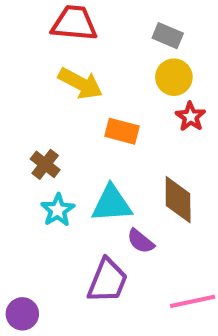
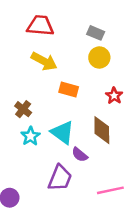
red star: (191, 117) -> (114, 96), moved
cyan triangle: (112, 204) -> (62, 133), turned 40

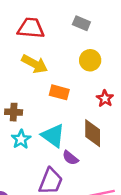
gray rectangle: (96, 33) -> (81, 23), moved
brown cross: (23, 109) -> (14, 112), turned -35

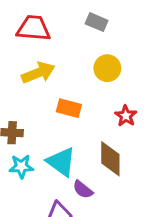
yellow arrow: (35, 64) -> (38, 73), turned -50
cyan star: (21, 139) -> (21, 166), turned 30

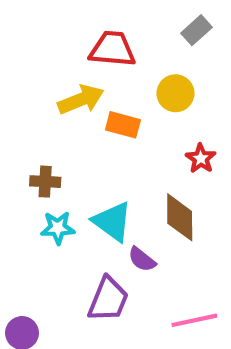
gray rectangle: (97, 22) -> (197, 30), moved, turned -65
red trapezoid: (34, 28) -> (112, 49), moved
orange rectangle: (69, 108) -> (123, 125), moved

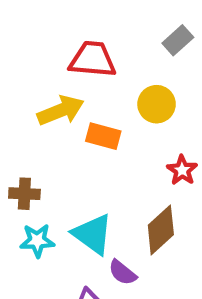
brown diamond: (180, 217) -> (161, 230), turned 48

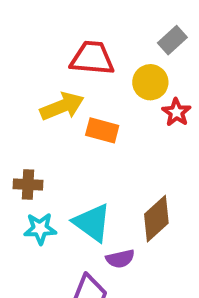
yellow circle: (157, 104) -> (150, 82), moved
red star: (182, 170) -> (176, 112), moved
purple semicircle: (122, 273) -> (120, 259), turned -52

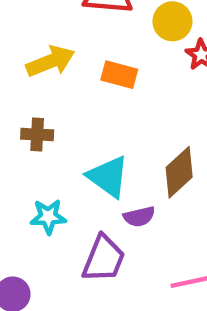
yellow arrow: (62, 106) -> (50, 61), moved
cyan star: (40, 229) -> (48, 217), moved

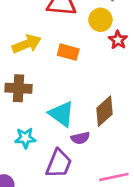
brown cross: (37, 134) -> (19, 88), size x1.4

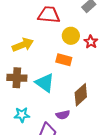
yellow circle: (100, 20) -> (71, 36), moved
orange rectangle: (68, 52) -> (64, 60), moved
cyan triangle: (62, 114) -> (45, 83), moved

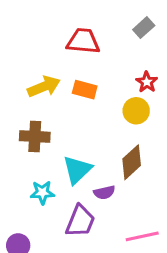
yellow circle: (71, 36) -> (136, 111), moved
orange rectangle: (64, 60) -> (85, 90), moved
cyan triangle: (45, 83) -> (77, 170), moved, turned 40

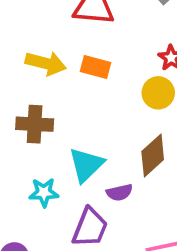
yellow arrow: (44, 87) -> (46, 63), turned 36

